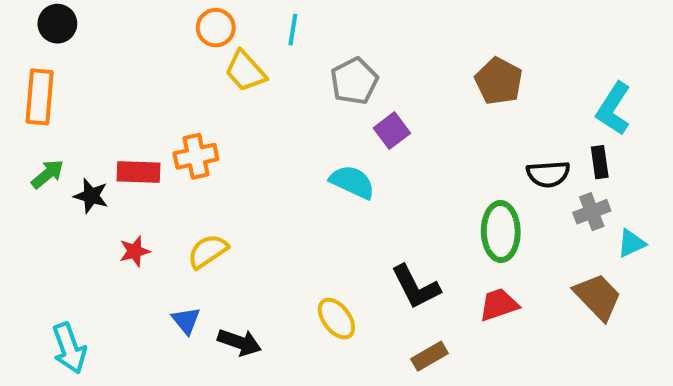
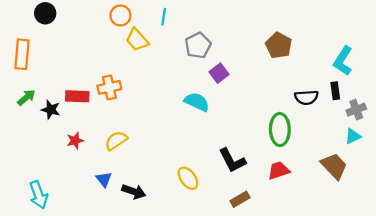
black circle: (57, 24) -> (45, 13), moved
gray cross: (592, 212) -> (356, 110), moved

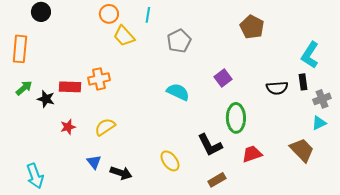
brown pentagon: (279, 45) -> (252, 27), moved
purple square: (219, 73) -> (223, 78), moved
green ellipse: (280, 130) -> (236, 118), moved

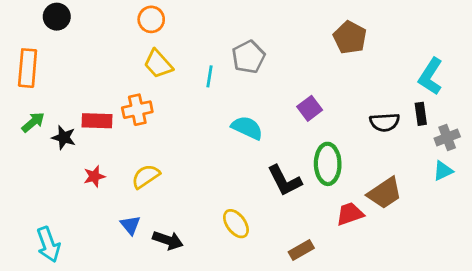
cyan line: (148, 15) -> (210, 76), moved
yellow trapezoid: (124, 36) -> (158, 64), moved
black L-shape: (210, 145) -> (285, 181), moved
brown trapezoid: (302, 150) -> (385, 193), moved, turned 100

